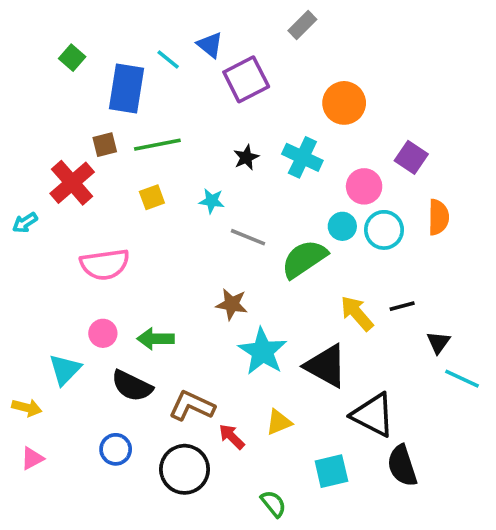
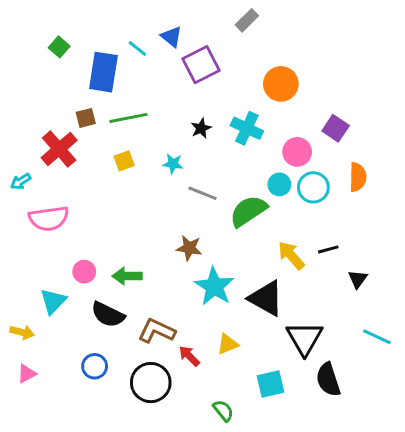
pink semicircle: (105, 264) -> (49, 218), moved
cyan line: (462, 379) -> (377, 337), moved
black triangle: (373, 415) -> (305, 338), turned 33

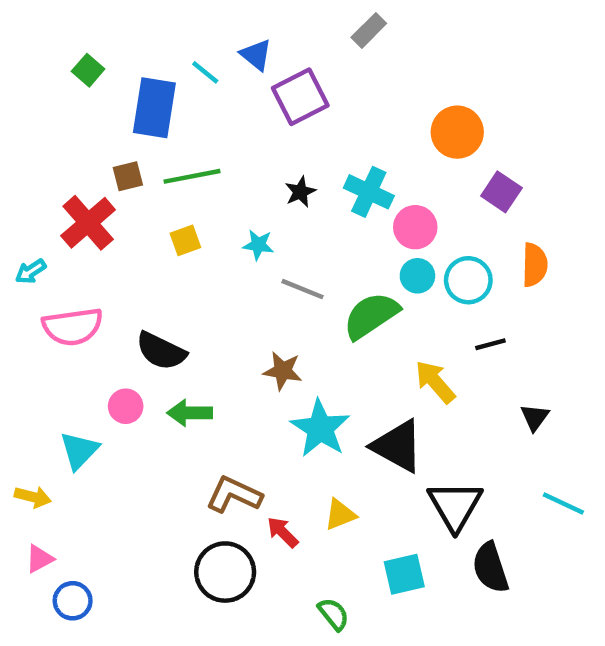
orange circle: (281, 84) -> (457, 132), moved
pink circle: (297, 152) -> (415, 227), moved
black line: (328, 249) -> (490, 344), moved
black semicircle: (108, 315) -> (161, 351), moved
blue circle: (95, 366) -> (73, 601), moved

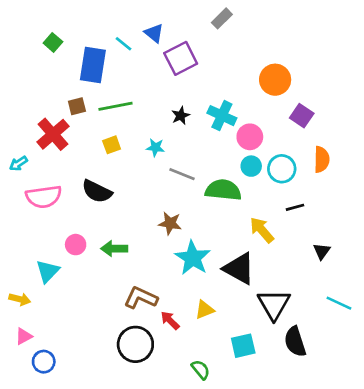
green semicircle: (371, 316) -> (223, 190), turned 40
black semicircle: (161, 351) -> (97, 191), moved

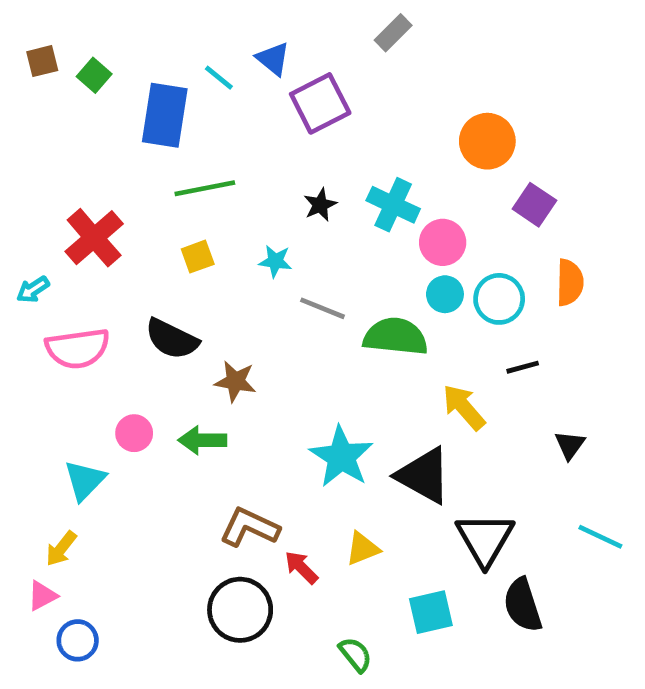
brown square: (77, 106) -> (42, 61), moved
brown star: (170, 223) -> (235, 381), moved
yellow arrow: (20, 299) -> (61, 549), moved, turned 114

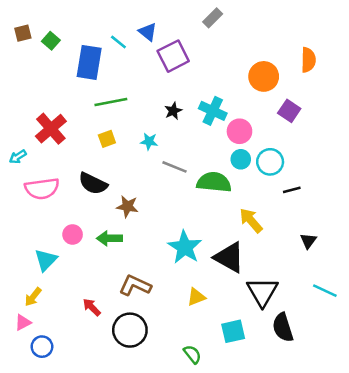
orange semicircle: (570, 282) -> (308, 60), moved
black line: (523, 367) -> (292, 190), moved
red arrow: (301, 567) -> (92, 307), moved

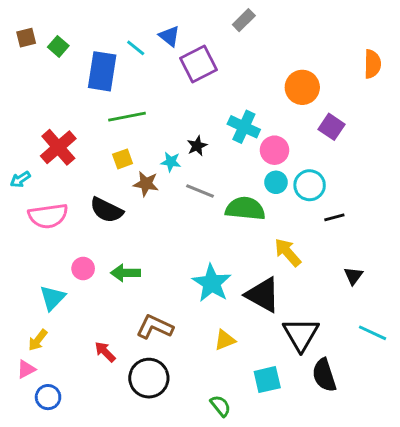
orange semicircle: (308, 60) -> (372, 64), moved
black star: (173, 111) -> (197, 146), moved
brown star: (127, 206) -> (146, 184), moved

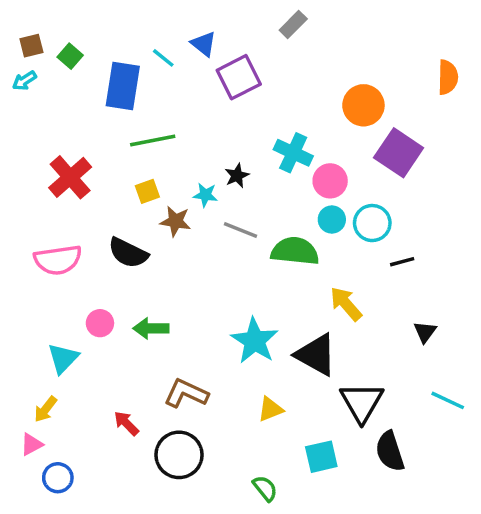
purple square: (331, 127) -> (399, 153), size x1.5
cyan arrow: (20, 179) -> (24, 81), moved

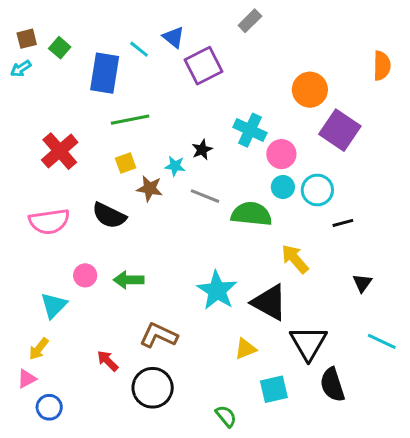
yellow triangle: (270, 409) -> (245, 349), moved

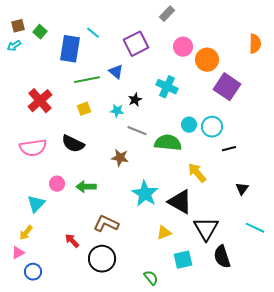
blue triangle: (174, 37) -> (116, 72), moved
pink circle: (281, 154) -> (183, 47), moved
brown star: (150, 189) -> (120, 158), moved

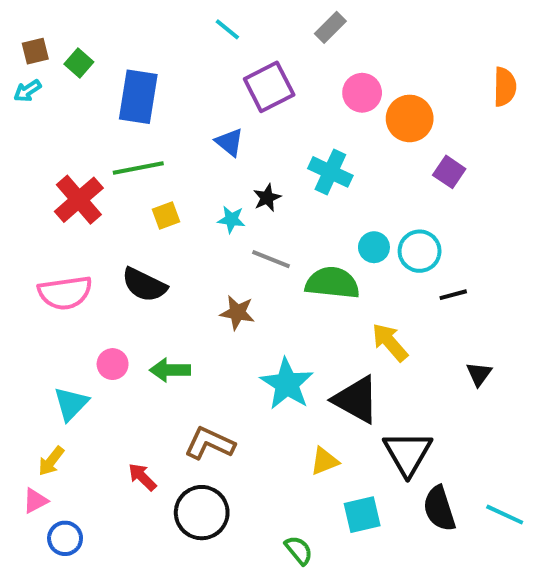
cyan line: (93, 33) -> (227, 29), moved
green line: (87, 80) -> (138, 168), moved
purple square: (227, 87) -> (449, 172), size x0.6
cyan line: (255, 228) -> (505, 515), moved

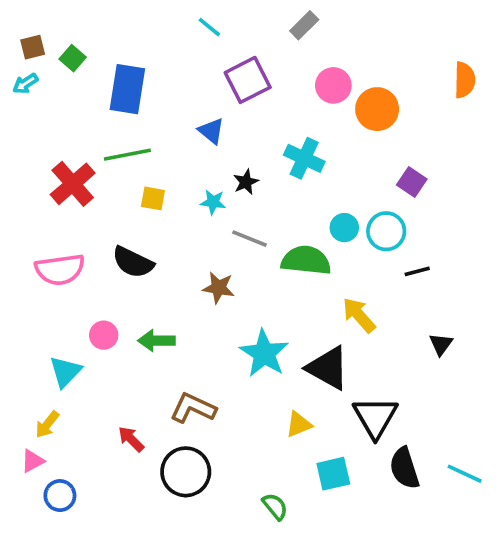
purple square: (449, 172) -> (412, 182), moved
yellow square: (166, 216) -> (153, 198), turned 30

